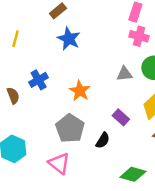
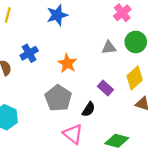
pink cross: (139, 36) -> (122, 13), turned 36
blue star: (69, 39) -> (57, 15), turned 30
pink triangle: (59, 163) -> (73, 134), moved

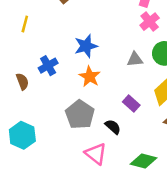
blue star: (57, 15) -> (86, 46), moved
black semicircle: (89, 109) -> (113, 127), turned -80

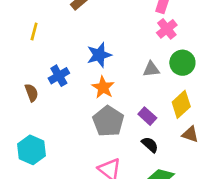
gray pentagon: (80, 115) -> (108, 121), moved
black semicircle: (113, 127) -> (150, 145), moved

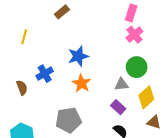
green circle: (182, 63) -> (137, 67), moved
gray triangle: (151, 69) -> (121, 84), moved
gray pentagon: (108, 121) -> (68, 120), moved, turned 30

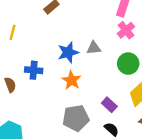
blue cross: (45, 74) -> (34, 70), turned 35
gray triangle: (121, 84) -> (94, 48), moved
gray pentagon: (68, 120) -> (76, 118), moved

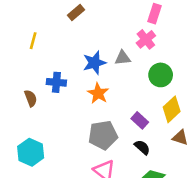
pink cross: (126, 30) -> (146, 39), moved

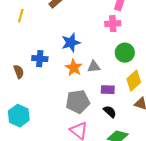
pink cross: (146, 39) -> (113, 24), turned 35
yellow line: (33, 41) -> (21, 16), moved
gray triangle: (123, 58) -> (94, 67), moved
purple rectangle: (140, 120) -> (108, 90), turned -40

